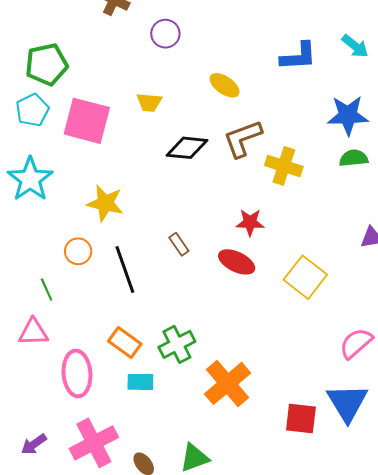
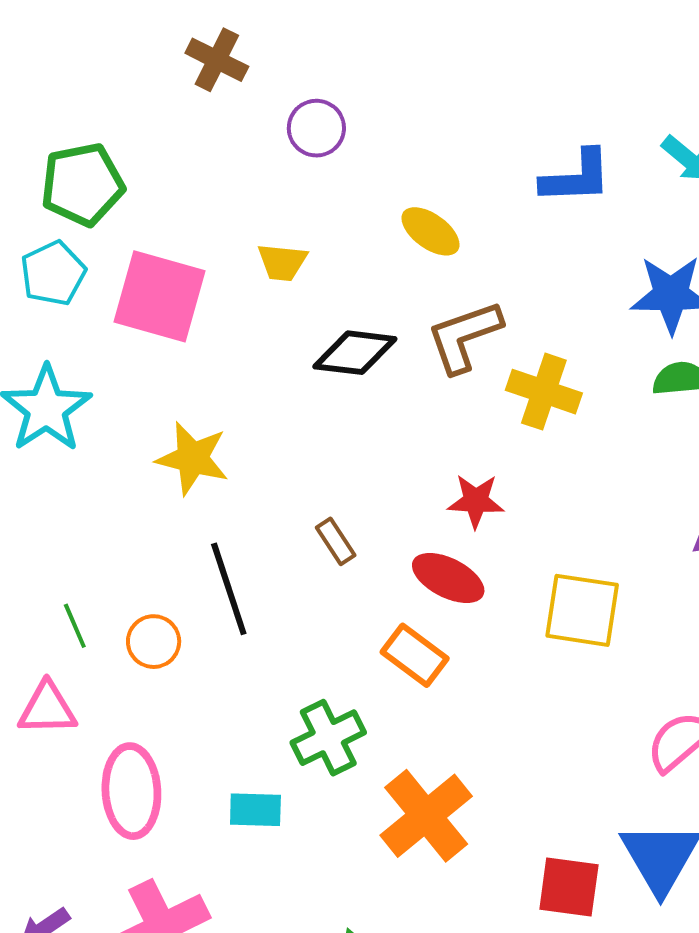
orange circle: (78, 251) -> (154, 642), moved
yellow square: (305, 277) -> (582, 610), turned -30
orange rectangle: (125, 343) -> (415, 655), moved

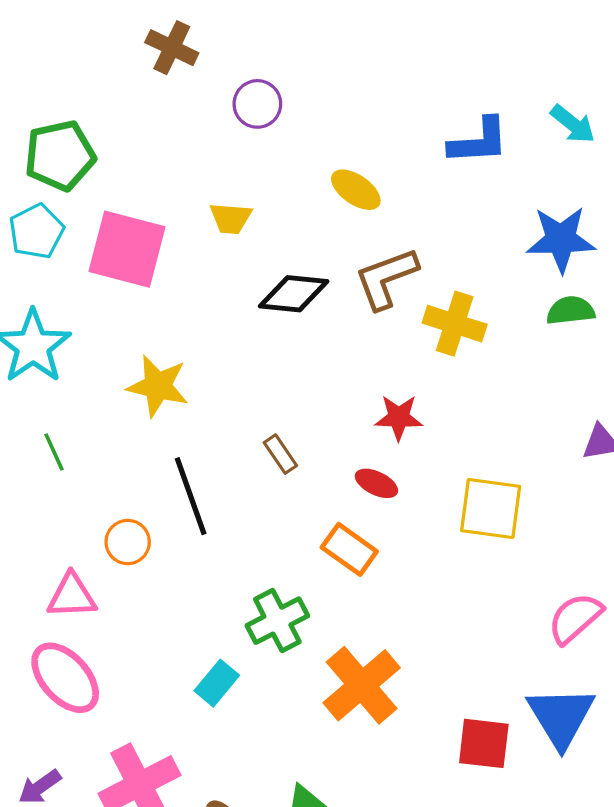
red ellipse: (448, 578) -> (376, 483), size x0.7
green line: (75, 626) -> (54, 452), moved
pink triangle: (47, 709) -> (72, 596), moved
pink ellipse: (131, 791) -> (65, 678), moved, turned -38
cyan rectangle: (255, 810) -> (217, 683), turned -51

